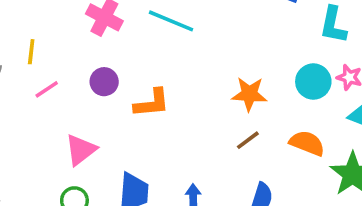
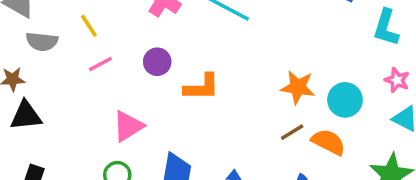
yellow line: (31, 52) -> (89, 26), turned -45
cyan circle: (313, 82) -> (345, 100), moved
orange semicircle: (307, 143) -> (328, 142), moved

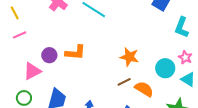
purple circle: (157, 62) -> (49, 55), moved
cyan circle: (345, 100) -> (165, 68), moved

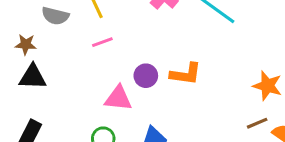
pink triangle: (32, 71) -> (118, 98), turned 30

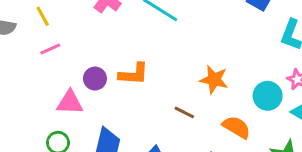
brown line: (257, 123) -> (184, 112), moved, turned 54

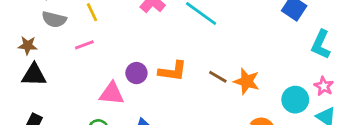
pink line: (50, 49) -> (84, 45), moved
brown line: (184, 112) -> (218, 77), moved

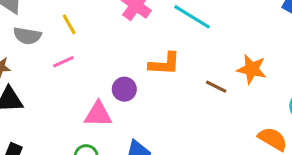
orange L-shape: (173, 71) -> (164, 64), moved
orange star: (247, 81) -> (252, 69), moved

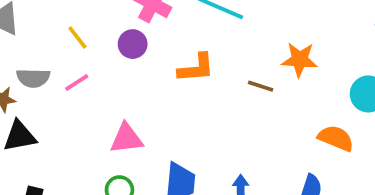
gray semicircle: (27, 36) -> (33, 78), moved
purple circle: (124, 89) -> (133, 44), moved

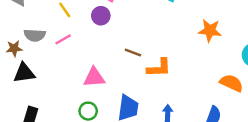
orange L-shape: (196, 68) -> (159, 68), moved
brown line: (261, 86) -> (133, 52), moved

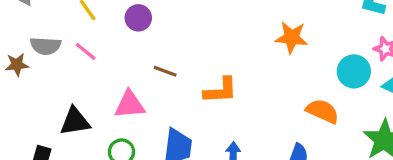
pink line: (63, 39) -> (86, 51), turned 70
brown line: (133, 52) -> (165, 71), moved
black triangle: (24, 73) -> (75, 121), moved

